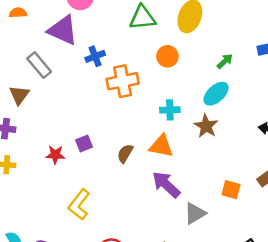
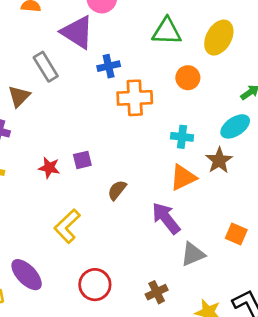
orange triangle: (161, 146) -> (183, 177), moved, turned -45
brown semicircle: (125, 153) -> (117, 190), moved

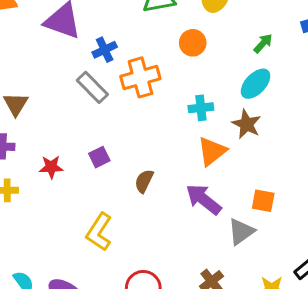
gray rectangle: (46, 67) -> (92, 87), moved
red star: (49, 168) -> (51, 167), moved
orange square: (236, 234) -> (263, 201), moved

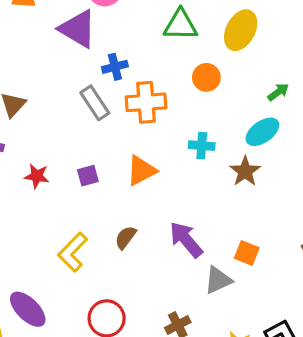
orange triangle: (212, 151) -> (141, 171), moved
brown semicircle: (144, 181) -> (126, 237), moved

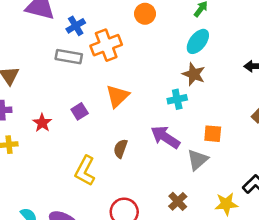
gray rectangle: (95, 103) -> (69, 57), turned -30
cyan cross: (202, 146) -> (177, 99), moved
red star: (37, 176) -> (42, 123), turned -30

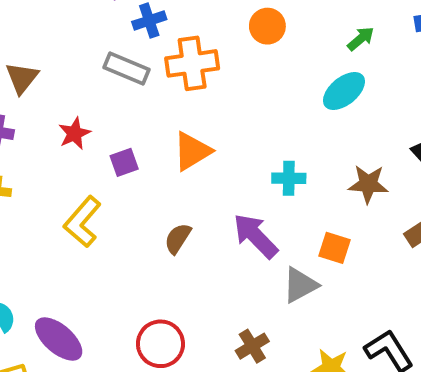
brown star: (194, 74) -> (368, 184), moved, turned -30
red star: (42, 123) -> (74, 133), moved
yellow L-shape: (85, 171) -> (83, 222), moved

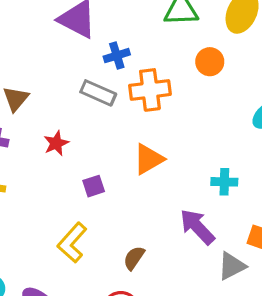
purple square: (124, 162) -> (94, 186), moved
yellow L-shape: (83, 222) -> (72, 243), moved
brown semicircle: (178, 238) -> (134, 258), moved

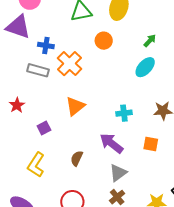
blue cross: (117, 56) -> (46, 46), turned 35
orange cross: (150, 90) -> (70, 64), turned -30
brown semicircle: (134, 258) -> (77, 158), moved
gray triangle: (232, 266) -> (118, 173), moved

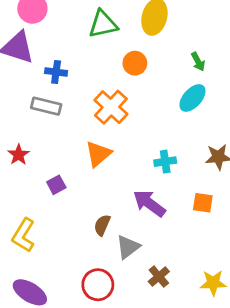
green arrow: (150, 41) -> (198, 62), turned 112
orange cross: (70, 64) -> (111, 107), moved
yellow L-shape: (36, 165) -> (23, 235), moved
gray triangle: (118, 173) -> (128, 247), moved

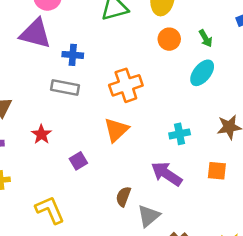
orange circle: (135, 63) -> (169, 39), moved
orange cross: (111, 107) -> (126, 85), turned 32
yellow L-shape: (23, 235) -> (50, 210), turned 128

